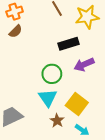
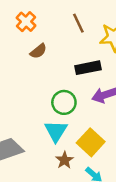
orange cross: (15, 12) -> (26, 22), turned -35
brown semicircle: (16, 31) -> (38, 51), moved

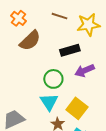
brown line: (78, 23) -> (60, 16), turned -42
brown semicircle: (38, 51) -> (30, 41), size x1.6

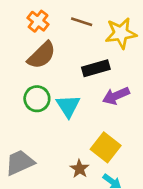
orange cross: (18, 18) -> (38, 21), moved
green circle: (53, 79) -> (37, 99), moved
cyan triangle: (49, 102) -> (68, 106), moved

